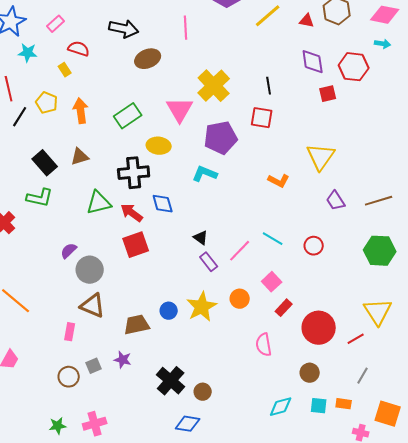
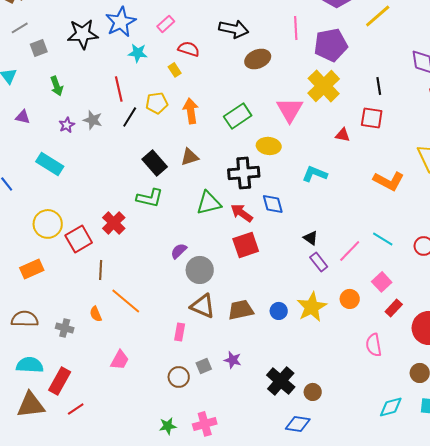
red triangle: (307, 21) -> (343, 135), moved
yellow pentagon: (47, 103) -> (157, 103), turned -30
purple pentagon: (221, 138) -> (331, 45), moved
orange L-shape: (279, 181) -> (389, 181), size x1.4
brown trapezoid: (137, 325) -> (241, 310), moved

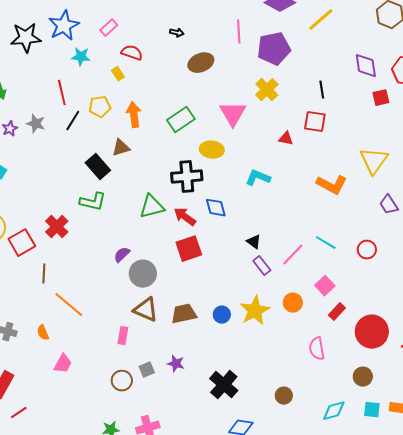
black arrow: (234, 29) -> (177, 33), size x0.5
yellow cross: (324, 86) -> (267, 90), size x0.7
brown triangle: (190, 157) -> (121, 148), moved
orange semicircle: (96, 314) -> (43, 333), moved
brown circle: (313, 392) -> (284, 396), moved

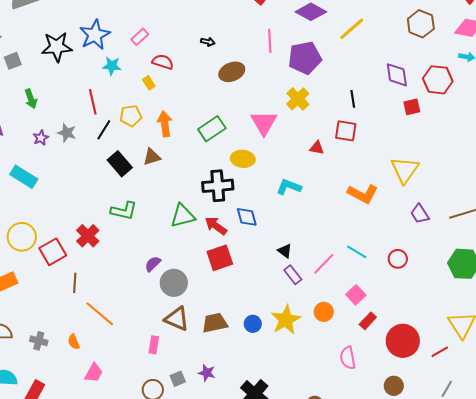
black rectangle: (98, 167) -> (120, 164), moved

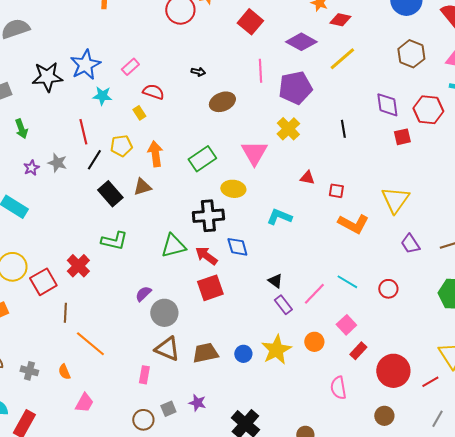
red square: (346, 131) -> (336, 191), moved, size x0.7

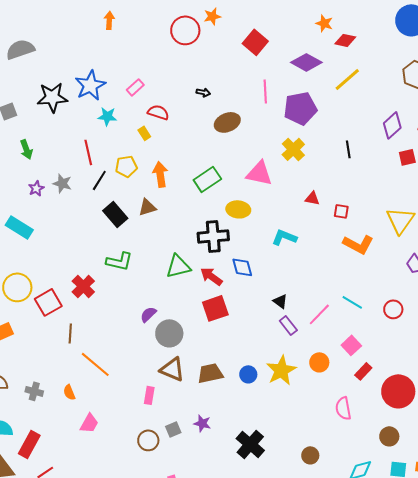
purple diamond: (387, 105) -> (392, 125), turned 56
pink triangle: (254, 153) -> (259, 173), turned -48

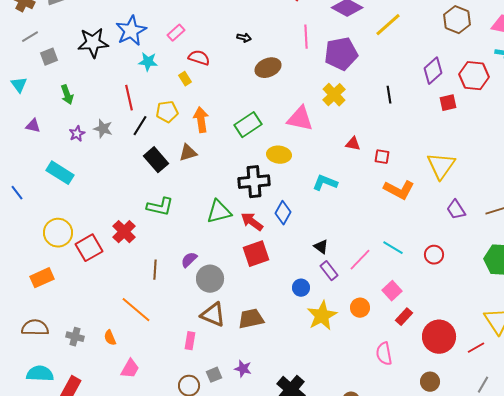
blue diamond: (242, 267) -> (283, 213), turned 45
brown line: (70, 333) -> (155, 270), moved
blue circle: (248, 374) -> (301, 288), moved

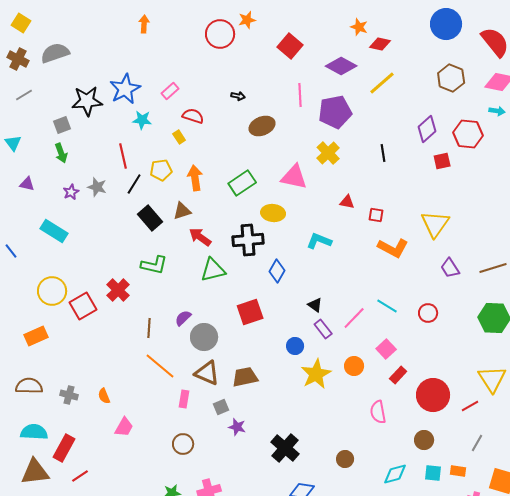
gray square: (49, 57) -> (62, 125), moved
red arrow: (252, 222) -> (200, 237), moved
orange line: (136, 310) -> (160, 366), moved
gray square: (214, 375) -> (221, 407), moved

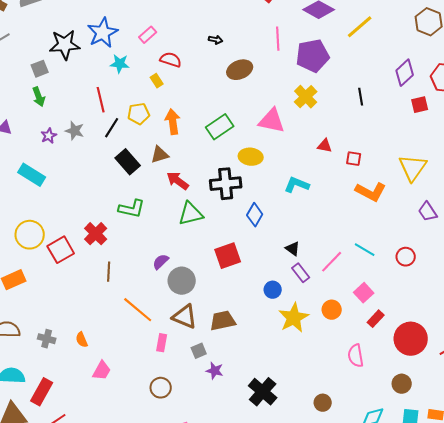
brown line: (149, 328) -> (109, 272), moved

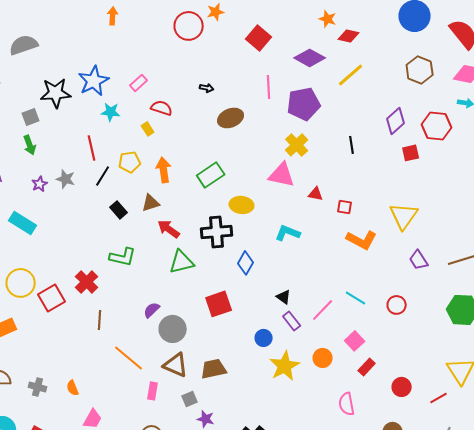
pink triangle: (272, 121) -> (282, 175), moved
black rectangle: (128, 162) -> (119, 210), size x0.7
red circle: (411, 339) -> (402, 387), size x0.6

